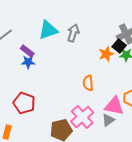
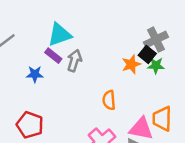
gray arrow: (73, 33) -> (74, 61), moved
purple rectangle: (27, 51) -> (53, 56), moved

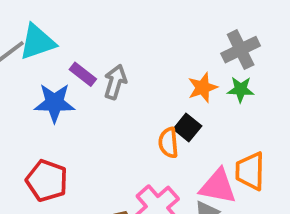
cyan triangle: (60, 35) -> (37, 42), moved
black square: (147, 54) -> (187, 127), moved
blue star: (35, 74) -> (54, 103), size x1.5

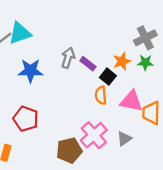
purple rectangle: (83, 74) -> (88, 64), moved
black square: (187, 127) -> (108, 77), moved
pink triangle: (218, 186) -> (131, 101), moved

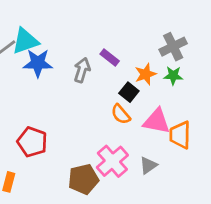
purple rectangle: (88, 64) -> (110, 58), moved
blue star: (30, 71) -> (38, 63), moved
orange semicircle: (101, 95) -> (121, 114), turned -36

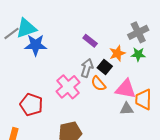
gray arrow: (82, 70) -> (87, 68), moved
pink cross: (112, 161) -> (68, 87), moved
gray triangle: (148, 165) -> (127, 109), moved, turned 32

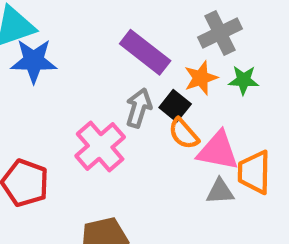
gray cross: (138, 32) -> (220, 33), moved
purple rectangle: (90, 41) -> (145, 52), size x1.6
orange semicircle: (98, 84) -> (184, 134), moved

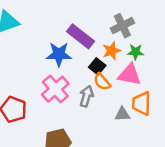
blue star: (34, 61) -> (59, 54), moved
gray arrow: (139, 108) -> (86, 96), moved
pink triangle: (218, 151) -> (130, 75), moved

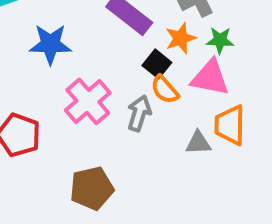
blue star: (59, 54) -> (50, 44), moved

